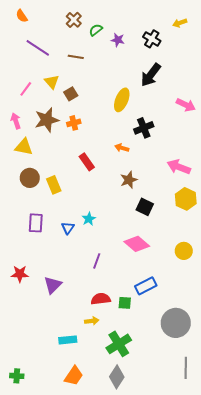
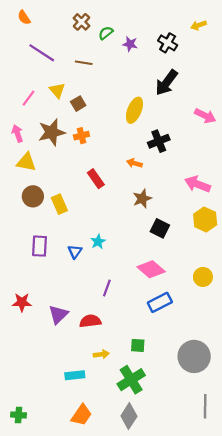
blue rectangle: (146, 286) -> (160, 302), moved
red semicircle: (101, 299) -> (90, 321), moved
green square: (125, 303) -> (138, 345), moved

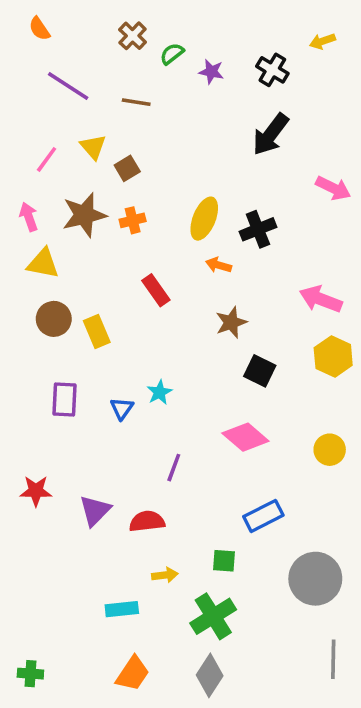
yellow ellipse: (134, 110) -> (204, 219), moved
blue rectangle: (160, 302) -> (263, 516), moved

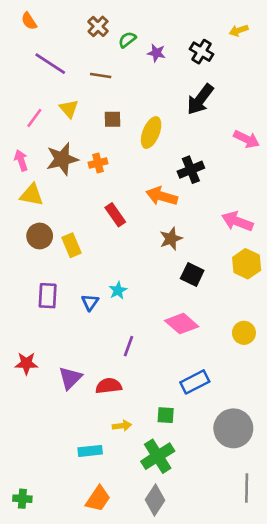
brown square: (127, 168) -> (113, 119), moved, turned 30
yellow ellipse: (204, 219) -> (151, 133), moved
orange arrow: (219, 265) -> (162, 196), size x1.6

